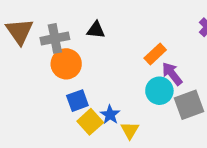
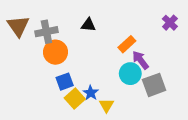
black triangle: (96, 30) -> (88, 25), moved

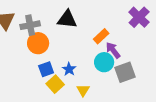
purple cross: (170, 23) -> (139, 17), size x1.5
black triangle: (88, 25) -> (67, 19), size x1.5
blue star: (91, 93) -> (69, 69), moved

